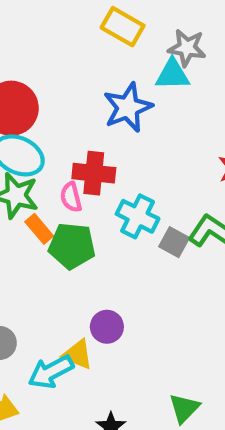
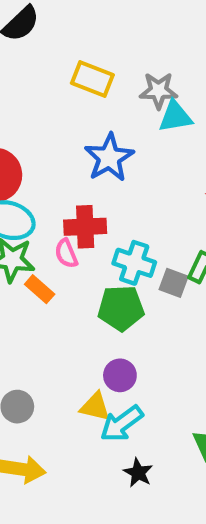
cyan triangle: (172, 74) -> (175, 117), moved
green pentagon: (72, 246) -> (121, 308), moved
cyan arrow: (51, 372) -> (122, 424), moved

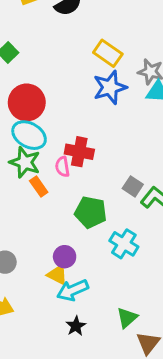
blue star: (109, 158) -> (110, 87), moved
cyan cross: (134, 263) -> (124, 244), moved
gray square: (174, 283) -> (133, 186), moved
purple circle: (120, 375) -> (65, 257), moved

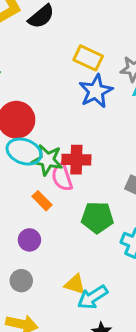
green star: (25, 162) -> (47, 160), moved
pink semicircle: (62, 167) -> (62, 177), size x1.4
purple circle: (65, 257) -> (29, 240), moved

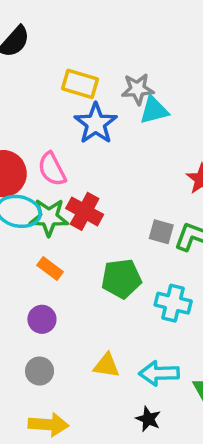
red cross: (76, 160) -> (85, 211), turned 36
pink semicircle: (62, 177) -> (52, 169), moved
cyan arrow: (93, 297) -> (159, 373), moved, turned 40

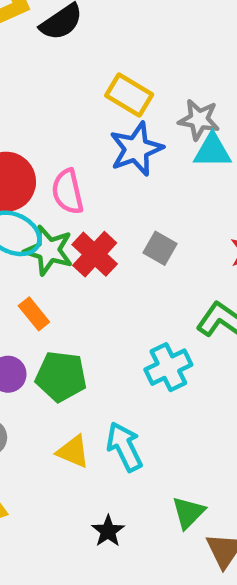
gray square: (161, 232) -> (160, 248), moved
green pentagon: (121, 279) -> (61, 376), moved
cyan cross: (173, 303) -> (168, 367), moved, turned 36
cyan arrow: (159, 373) -> (125, 447), moved, turned 51

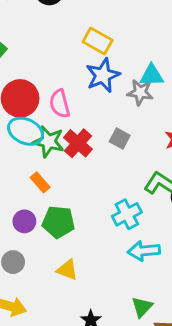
gray star: (199, 120) -> (140, 92), moved
cyan arrow: (125, 447) -> (144, 251), moved, turned -68

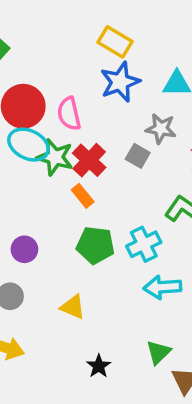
gray star: (140, 92) -> (161, 129), moved
orange rectangle: (40, 182) -> (83, 196), moved
green pentagon: (58, 222) -> (95, 245), moved

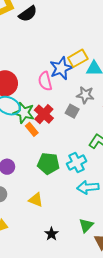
yellow rectangle: (115, 42) -> (78, 58), moved, turned -60
pink semicircle: (69, 114) -> (45, 81), moved
orange rectangle: (83, 196) -> (32, 129), moved

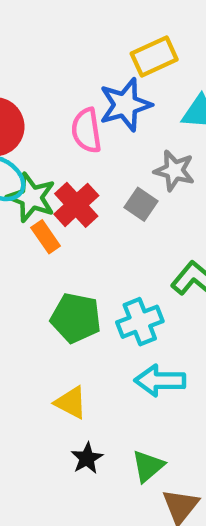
yellow rectangle: (78, 58) -> (154, 56), moved
yellow triangle: (36, 200) -> (71, 403), moved
black star: (51, 234) -> (87, 458), moved

